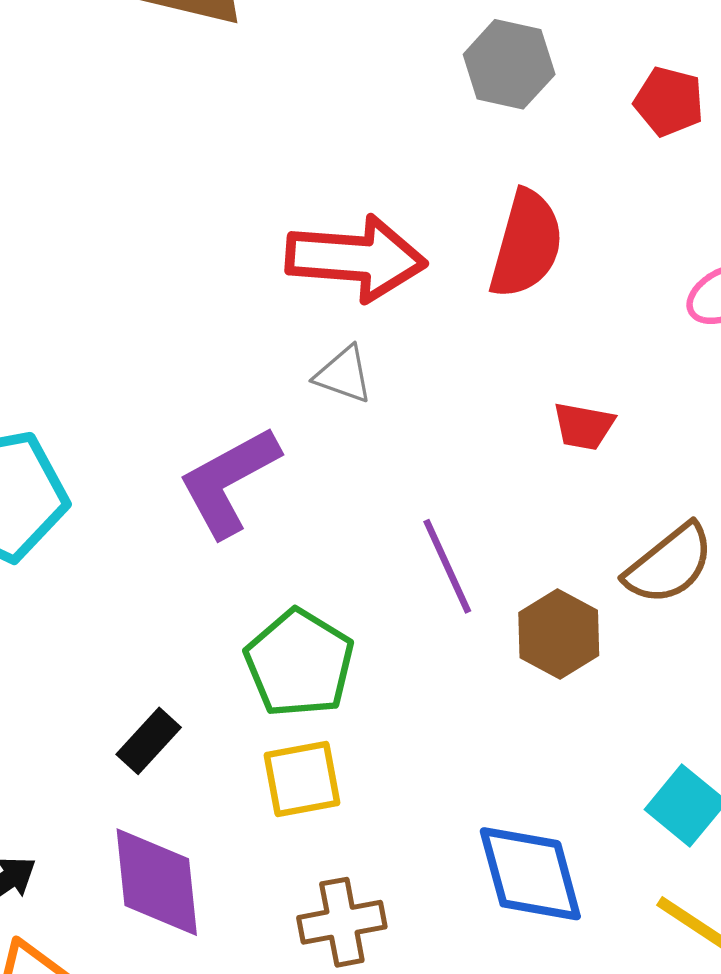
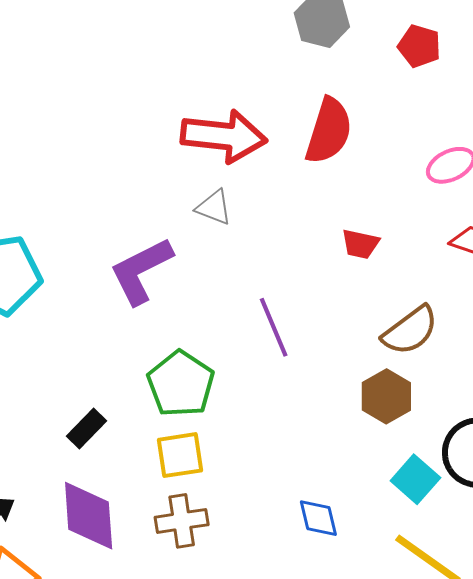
brown hexagon: (559, 634) -> (386, 396), moved
blue diamond: (530, 874) -> (318, 518), size x0.6
brown cross: (342, 922) -> (182, 521), moved

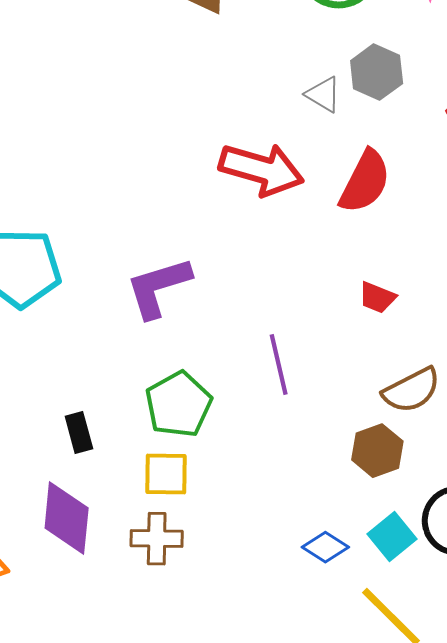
gray triangle: (214, 207) -> (323, 94), moved
black rectangle: (86, 428) -> (79, 432), turned -69
blue diamond: (318, 518) -> (325, 547), moved, turned -54

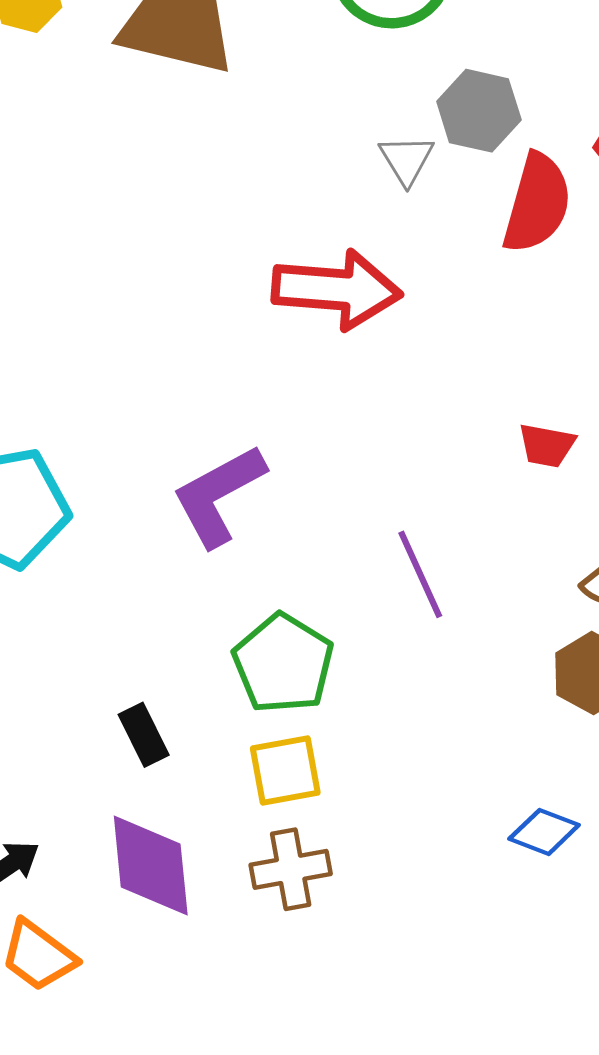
gray triangle: (323, 94) -> (406, 160), turned 39
red semicircle: (365, 182) -> (537, 203), moved

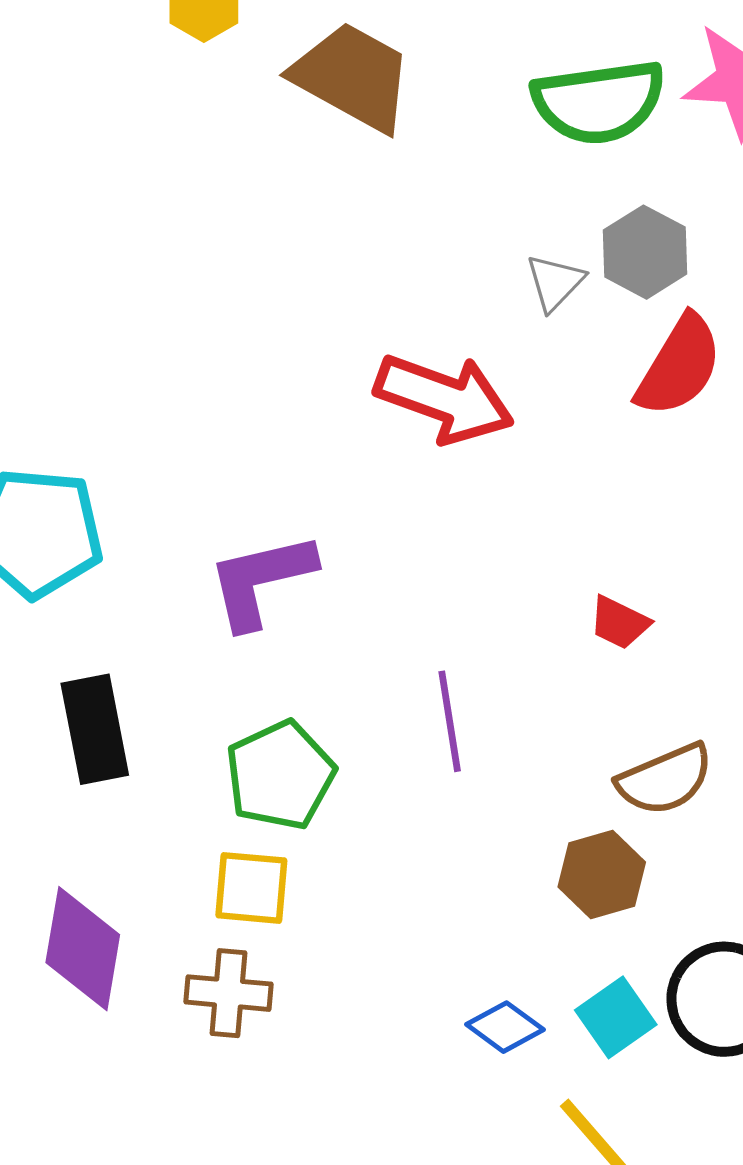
black rectangle: (144, 735) -> (95, 729), moved, size x1.6

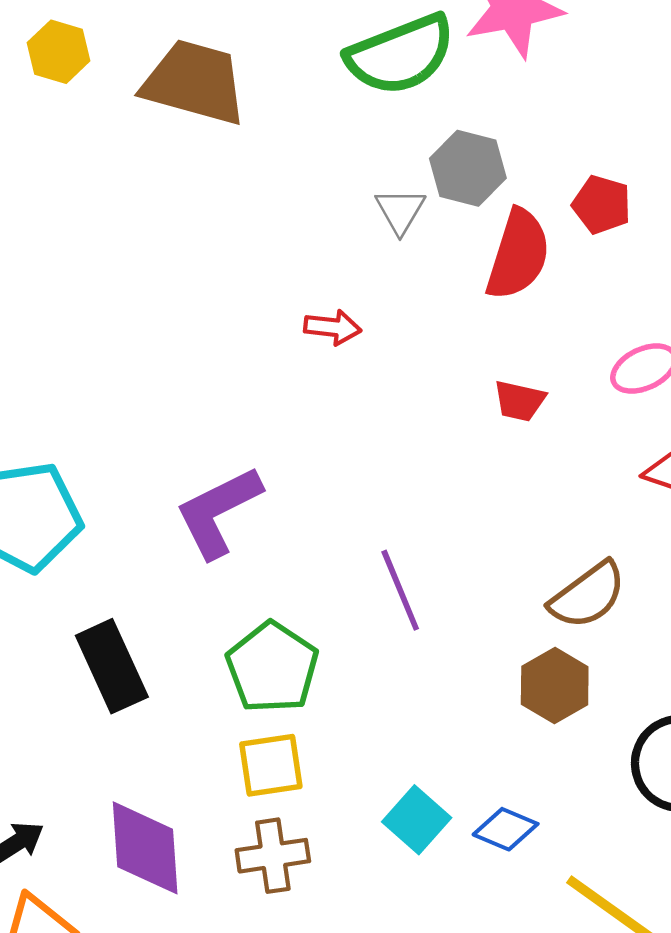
red arrow: (444, 398) -> (333, 327), size x0.5
red trapezoid: (619, 623) -> (519, 401), moved
cyan square: (616, 1017) -> (417, 820), moved

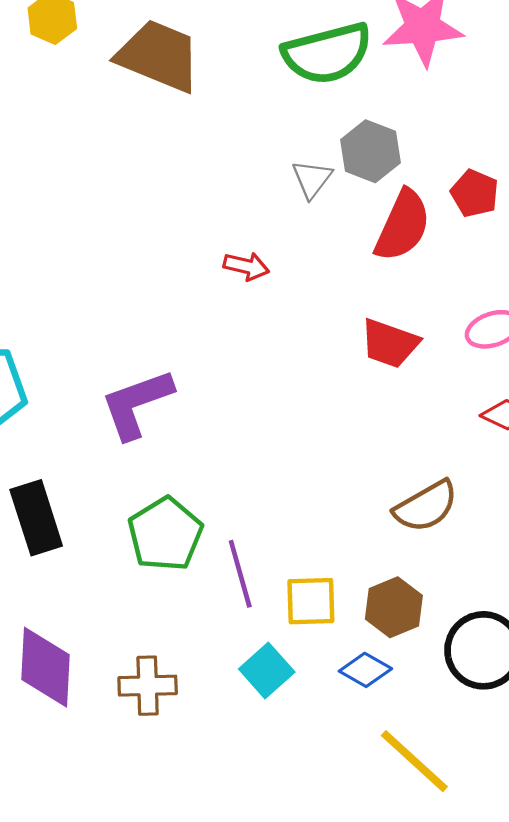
red trapezoid: (519, 401) -> (390, 343), size x1.4
purple line: (400, 590) -> (240, 574), moved
brown hexagon: (555, 686) -> (394, 607), moved
yellow square: (271, 765) -> (311, 601), moved
blue diamond: (506, 829) -> (365, 670), moved

